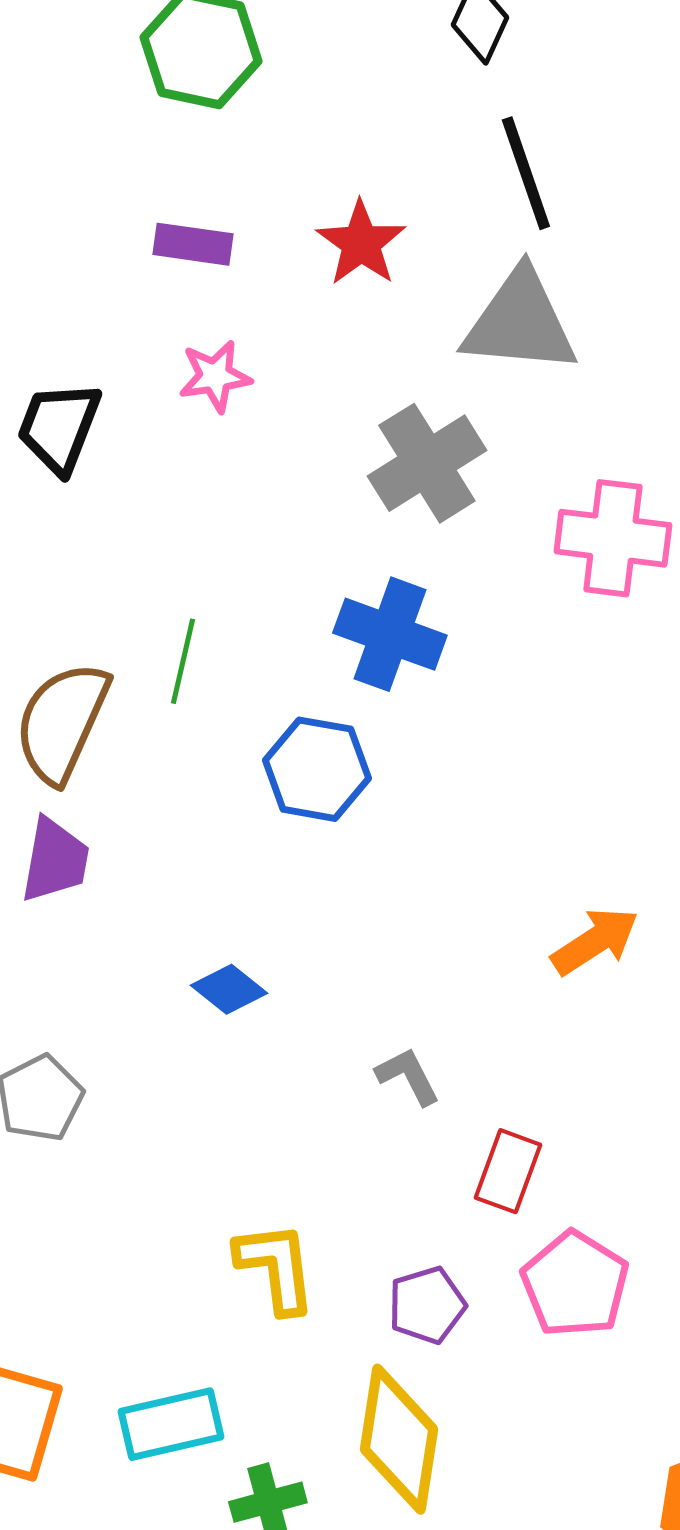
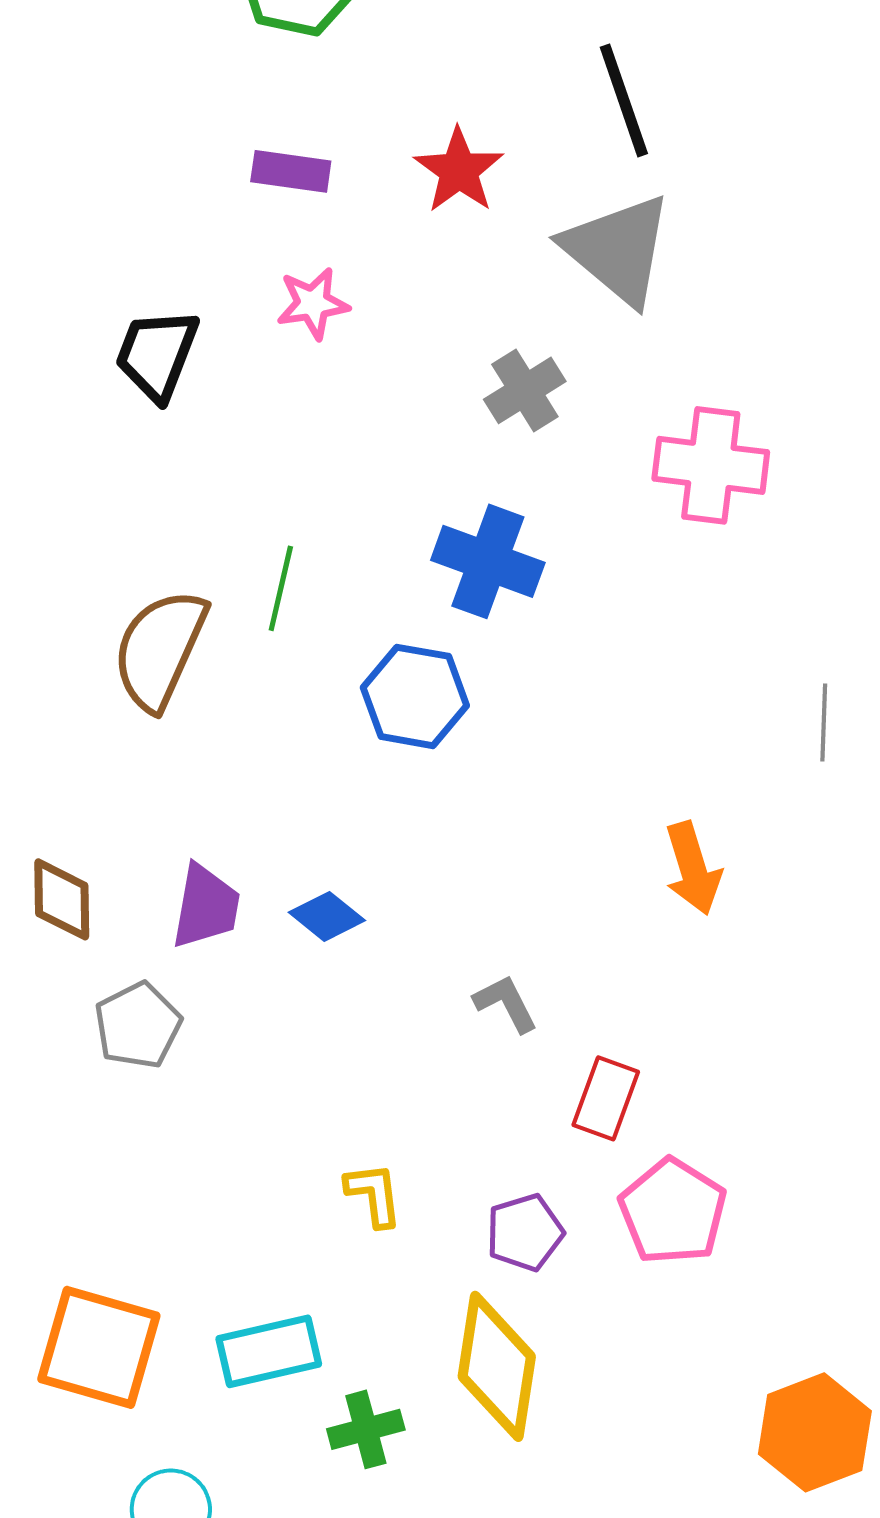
gray triangle: (520, 322) -> (618, 249), turned 35
gray cross: (427, 463) -> (525, 390), size x0.7
purple trapezoid: (55, 860) -> (206, 906), moved
orange arrow: (595, 941) -> (693, 868), turned 106
yellow L-shape: (276, 1267) -> (374, 1194), size x0.7

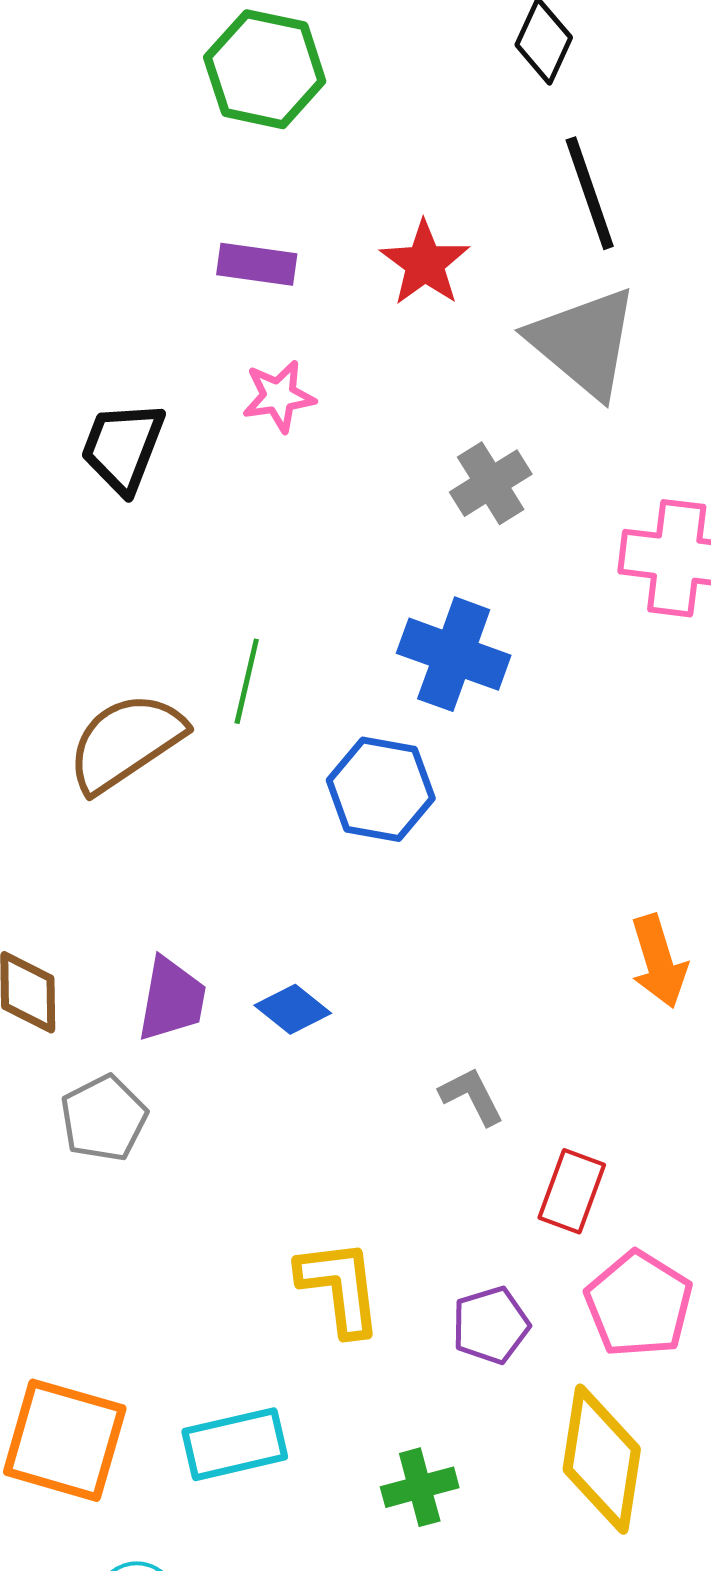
brown semicircle: (160, 649) -> (126, 742), turned 32
yellow L-shape: (374, 1194) -> (340, 1287), size x1.5
yellow diamond: (497, 1366) -> (602, 1459), moved
green cross: (366, 1429) -> (420, 1487), moved

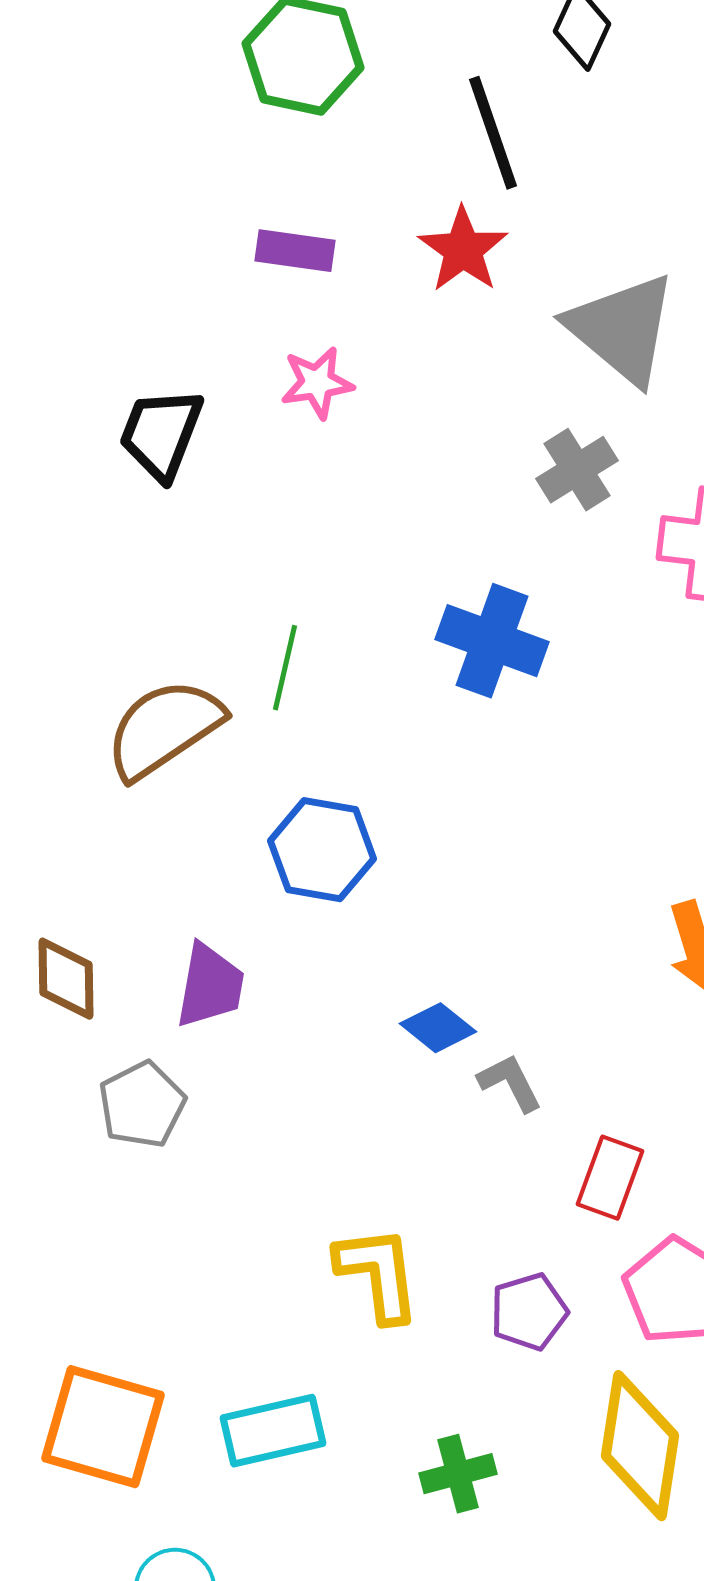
black line: (590, 193) -> (493, 133), moved
gray cross: (491, 483) -> (577, 470), moved
blue hexagon: (381, 789) -> (322, 850), moved
blue diamond: (293, 1009) -> (438, 1028), moved

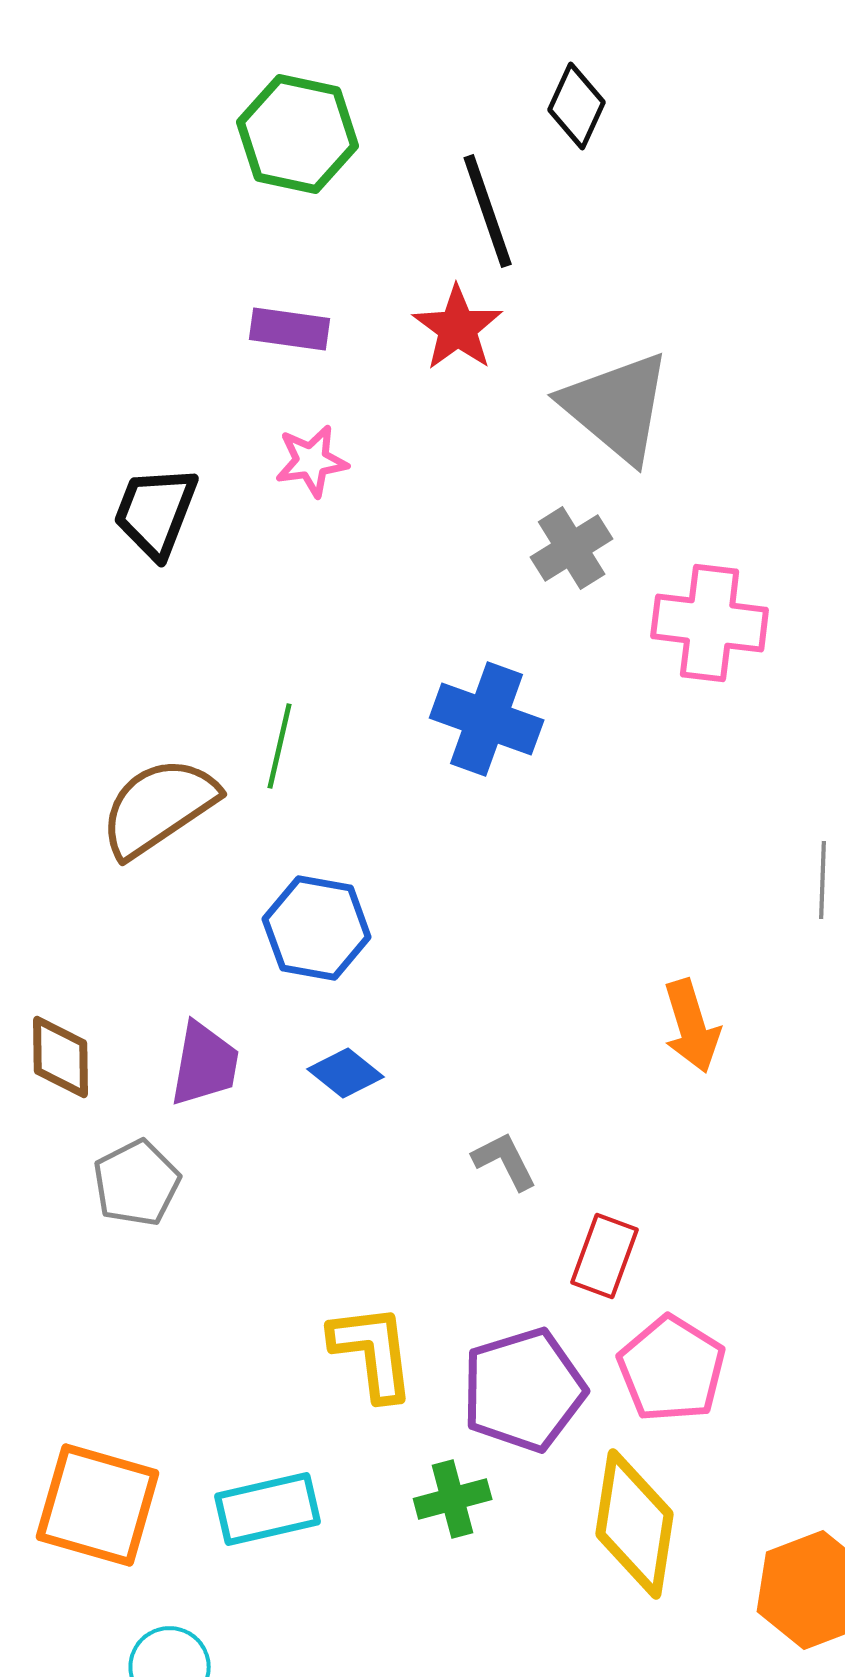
blue diamond: (438, 1028) -> (346, 1073), moved
purple pentagon: (529, 1312) -> (524, 1390), size x1.6
green cross: (458, 1474) -> (453, 1499), moved

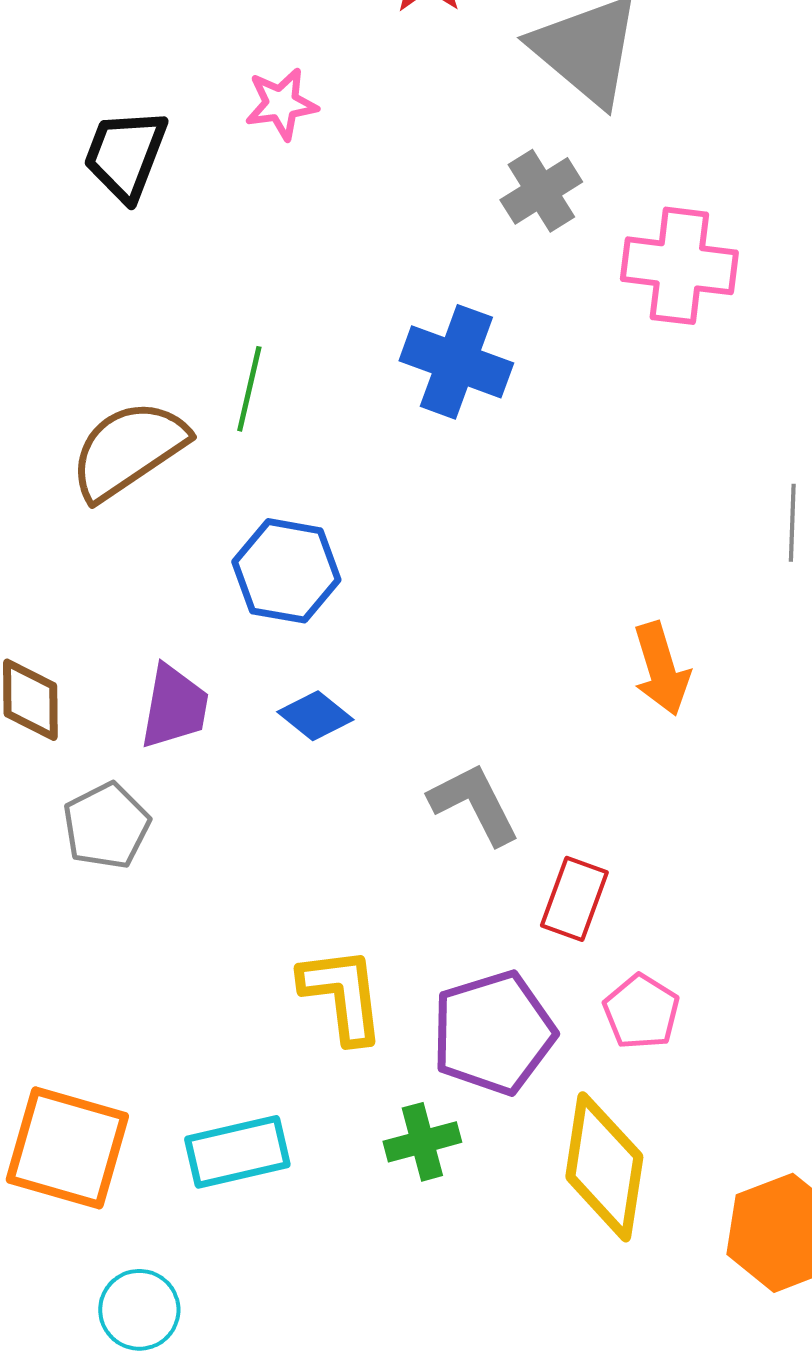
gray L-shape: (505, 1161) -> (474, 804), size x1.4
pink pentagon: (672, 1369) -> (641, 1012), size x0.7

